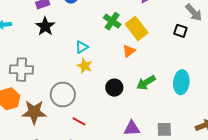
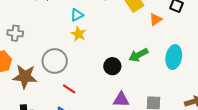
orange triangle: (129, 51) -> (156, 19), moved
gray cross: (21, 70) -> (15, 33), size x0.7
black circle: (114, 88) -> (112, 66), moved

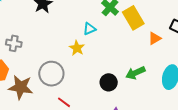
cyan triangle: (77, 15) -> (89, 29), moved

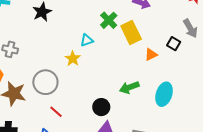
black circle: (109, 82) -> (101, 107), moved

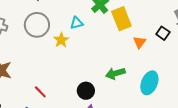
orange triangle: (151, 54) -> (140, 42), turned -32
gray circle: (45, 82) -> (37, 25), moved

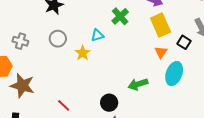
yellow rectangle: (121, 19) -> (161, 25), moved
gray circle: (37, 25) -> (58, 39), size x0.7
cyan ellipse: (149, 83) -> (174, 74), moved

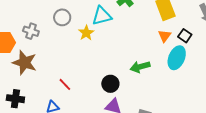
cyan triangle: (97, 35) -> (102, 16), size x1.5
gray cross: (20, 41) -> (31, 31), moved
black square: (184, 42) -> (185, 36), moved

